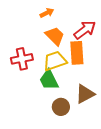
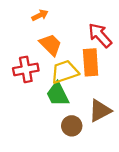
orange arrow: (47, 13) -> (40, 15), moved
red arrow: (85, 30) -> (100, 35), turned -95
orange trapezoid: (55, 36) -> (51, 45), moved

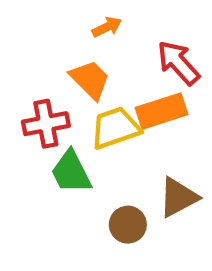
orange arrow: (40, 15) -> (107, 27), moved
orange rectangle: (91, 62) -> (161, 111), turned 76
green trapezoid: (58, 94) -> (71, 172), moved

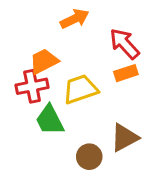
orange arrow: (107, 27) -> (75, 19), size x1.4
orange trapezoid: (90, 80) -> (44, 61), moved, turned -72
orange rectangle: (161, 111) -> (126, 73), moved, size x0.7

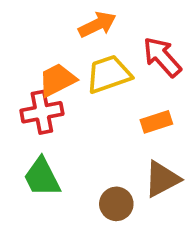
orange rectangle: (126, 73) -> (156, 122), moved
yellow trapezoid: (80, 89) -> (109, 74), moved
green trapezoid: (50, 120) -> (42, 177), moved

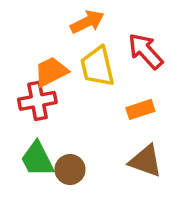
yellow trapezoid: (109, 74) -> (97, 67), turned -84
brown triangle: (162, 179) -> (146, 161), turned 48
brown circle: (116, 204) -> (70, 170), moved

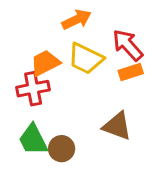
yellow trapezoid: (97, 67) -> (86, 59), turned -51
orange rectangle: (140, 109) -> (131, 72), moved
brown triangle: (146, 161) -> (117, 126), moved

